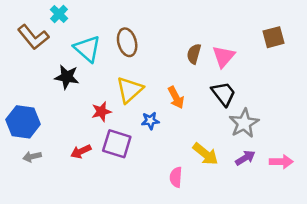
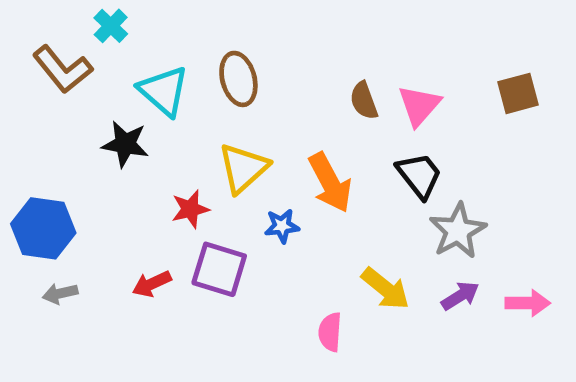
brown square: (274, 37) -> (518, 93), moved
brown semicircle: (194, 54) -> (364, 101), turned -36
orange arrow: (176, 98) -> (330, 183), size x1.4

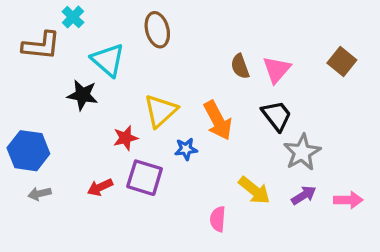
brown L-shape: (63, 69) -> (41, 46), turned -45
brown ellipse: (238, 79) -> (157, 30), moved
brown square: (518, 93) -> (342, 62), turned -36

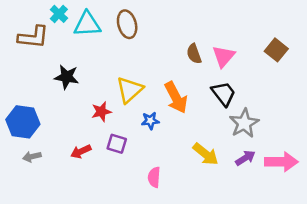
cyan triangle: (108, 60) -> (87, 24), moved, turned -44
purple square: (145, 178) -> (117, 144), size x0.7
pink arrow: (348, 200) -> (281, 162), size x1.4
pink semicircle: (218, 219) -> (154, 177), moved

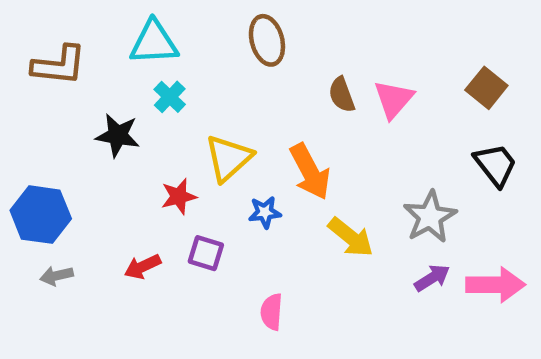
cyan cross: (59, 14) -> (170, 97), moved
brown ellipse: (127, 24) -> (267, 40), moved
black trapezoid: (224, 94) -> (496, 165), moved
yellow arrow: (206, 154) -> (351, 237), moved

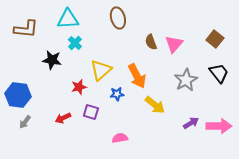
gray star: (430, 217) -> (186, 80), moved
gray arrow: (57, 276) -> (25, 122), turned -40
pink semicircle: (272, 312) -> (120, 138), turned 77

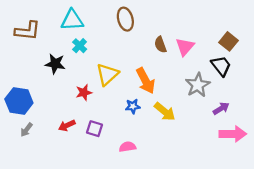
black trapezoid: (219, 73) -> (221, 66), moved
blue star: (117, 94) -> (133, 106), moved
purple square: (91, 112) -> (94, 129), moved
purple arrow: (191, 123) -> (221, 108), moved

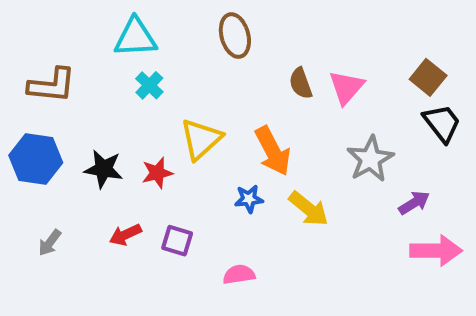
brown L-shape: (27, 31) -> (52, 85), moved
black star: (55, 64) -> (103, 169), moved
black trapezoid: (221, 66) -> (442, 123), moved
blue hexagon: (19, 101) -> (36, 159), moved

